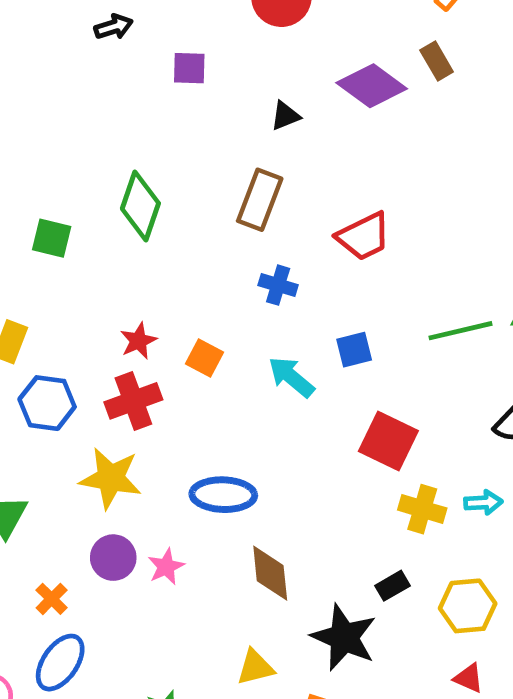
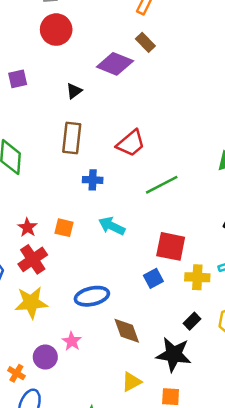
green line: (461, 331) -> (162, 185), moved
blue square: (354, 350) -> (153, 278), moved
purple circle: (113, 558) -> (45, 357), moved

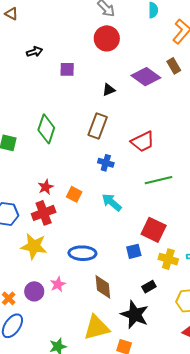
black rectangle: (192, 321) -> (149, 287), moved
yellow triangle: (131, 382) -> (97, 328), size x1.6

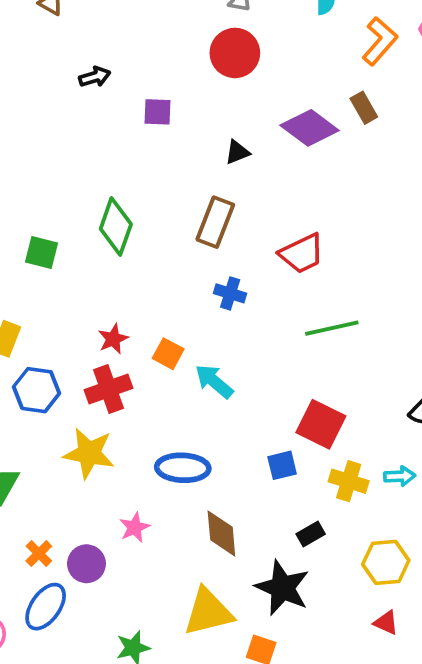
cyan arrow: (112, 202) -> (214, 381), moved
purple circle: (34, 291) -> (86, 564), moved

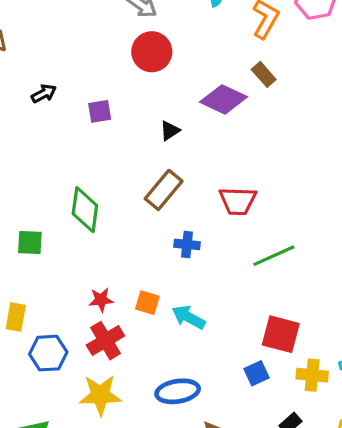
brown rectangle: (215, 222) -> (164, 190), turned 30
red trapezoid: (302, 253) -> (238, 201), turned 39
red star: (113, 339) -> (101, 300), turned 30

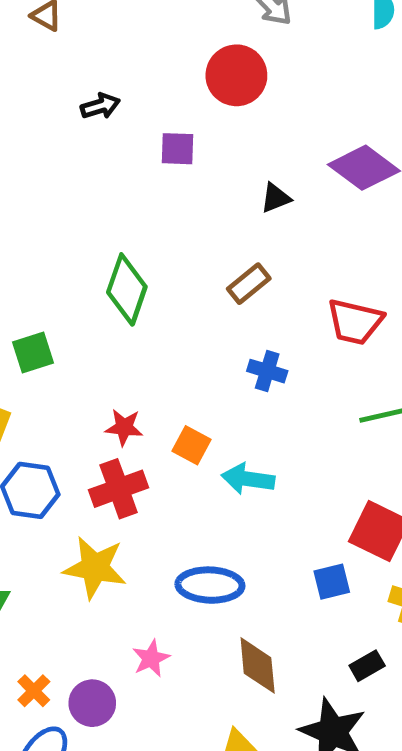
red circle: (152, 52) -> (236, 75), moved
brown rectangle: (164, 190) -> (249, 284), size x0.7
green square: (30, 243) -> (33, 353), moved, turned -32
cyan arrow: (189, 317) -> (248, 479), turned -32

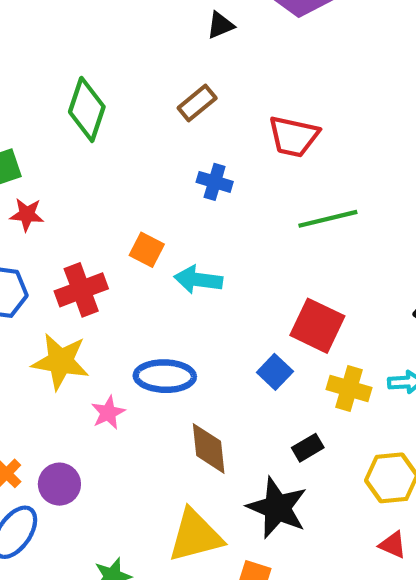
red star: (124, 427) -> (27, 215), moved
blue square: (332, 582) -> (275, 372), turned -32
pink star: (151, 658) -> (108, 413), moved

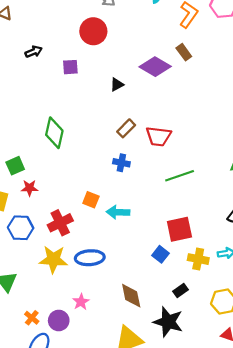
brown rectangle: (197, 103) -> (126, 128), moved
red square: (317, 326) -> (179, 229), turned -32
blue ellipse: (165, 376) -> (90, 258), moved
pink star: (108, 413) -> (81, 302), moved

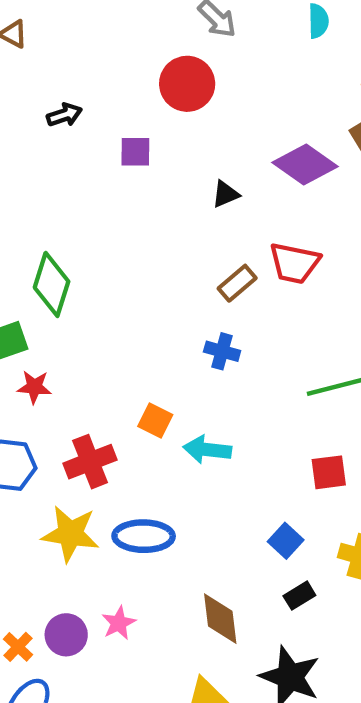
green diamond: (54, 133) -> (52, 284), moved
red trapezoid: (158, 136) -> (294, 263), moved
red square: (179, 229) -> (329, 472), moved, size x0.7
black rectangle: (180, 290) -> (299, 596), moved
purple circle: (59, 320) -> (66, 635), moved

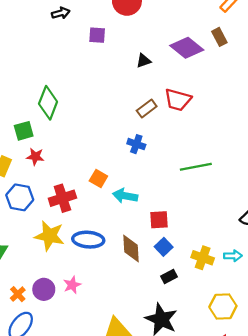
red square: (329, 472) -> (159, 220), moved
brown diamond: (220, 619) -> (131, 249), moved

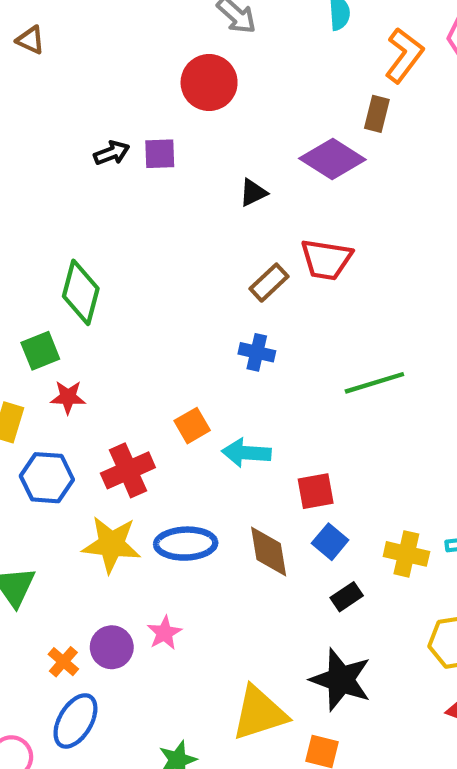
black arrow: (61, 13) -> (112, 153), moved
brown rectangle: (219, 37) -> (377, 114), moved, turned 48
orange square: (98, 179) -> (192, 426), turned 36

